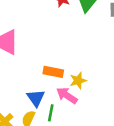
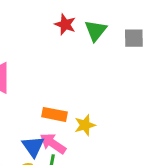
pink arrow: (67, 95) -> (53, 143), moved

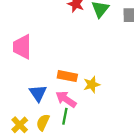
blue triangle: (33, 146) -> (38, 93), moved

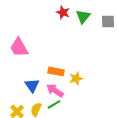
pink trapezoid: (22, 47) -> (19, 47), turned -30
green line: (65, 116) -> (54, 104), turned 48

